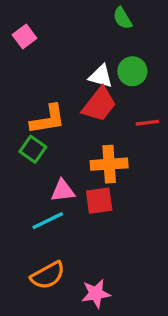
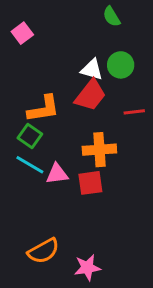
cyan line: (48, 221) -> (30, 165), moved, turned 56

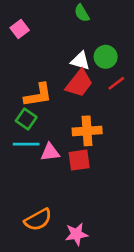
green semicircle: (112, 17) -> (82, 13), moved
red line: (134, 112) -> (116, 83), moved, turned -30
cyan line: (30, 165) -> (26, 144), turned -30

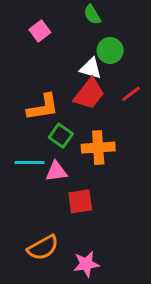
pink square: (20, 29) -> (40, 31), moved
green circle: (106, 57) -> (110, 50), moved
green square: (26, 119) -> (61, 136), moved
red square: (79, 160) -> (80, 201), moved

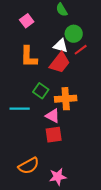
red line: (131, 94) -> (81, 50), moved
orange L-shape: (43, 107) -> (29, 57), moved, turned 100
pink triangle: (56, 171) -> (53, 116), moved, turned 35

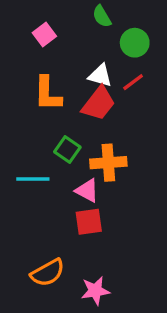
green circle: (74, 34) -> (135, 43), moved

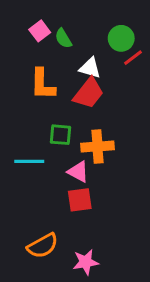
green semicircle: (102, 16) -> (63, 38), moved
red line: (133, 82) -> (133, 58), moved
green square: (67, 149) -> (60, 135), turned -30

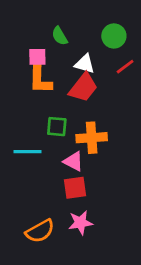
pink square: (40, 31) -> (37, 57), moved, turned 36
red line: (133, 58) -> (125, 67), moved
pink star: (86, 262) -> (80, 223), moved

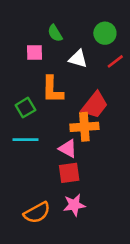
orange L-shape: (40, 79) -> (52, 90), moved
red trapezoid: (83, 88) -> (95, 105), moved
green square: (57, 127) -> (25, 108), moved, turned -36

